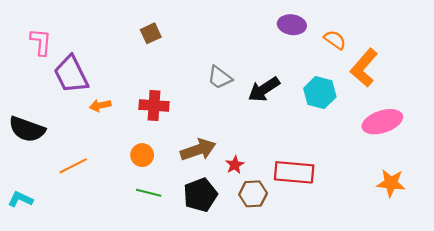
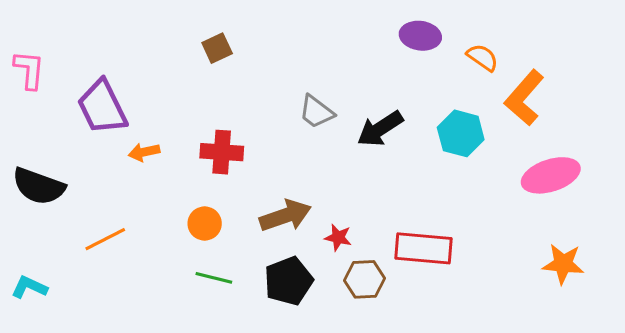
pink L-shape: (41, 42) -> (29, 70), moved
red star: (235, 165) -> (338, 237), turned -30

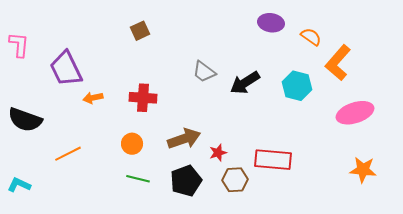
red star: (338, 237) -> (218, 153), turned -30

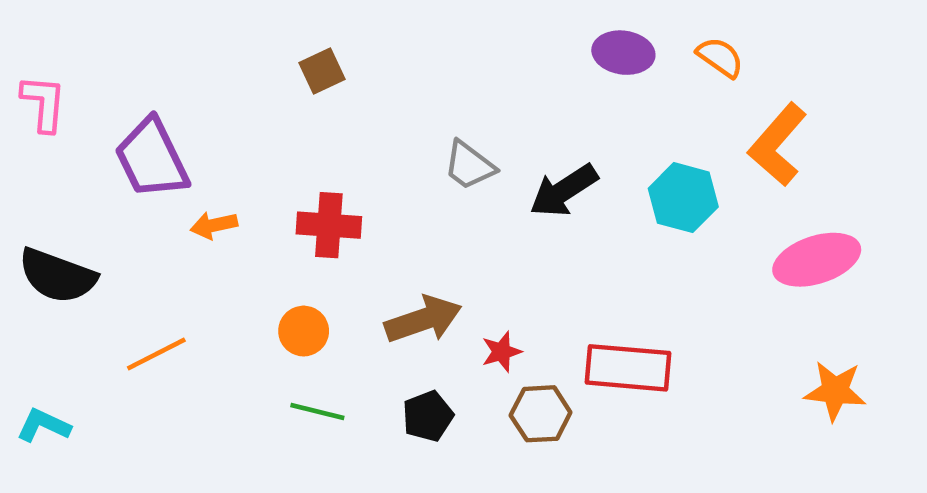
orange semicircle: (311, 37) -> (720, 57), moved
black pentagon: (186, 181) -> (428, 416), size x0.7

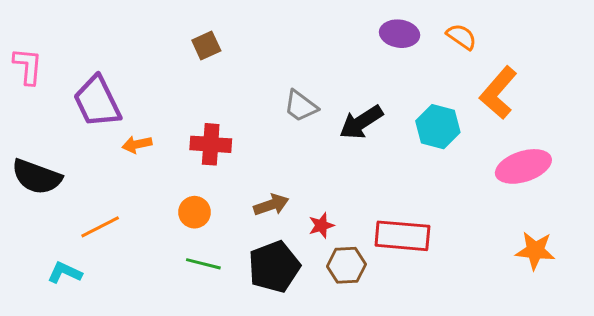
brown arrow: (423, 320) -> (271, 205), size x0.7
black pentagon: (428, 416) -> (274, 267), size x1.6
cyan L-shape: (44, 425) -> (65, 273), moved

